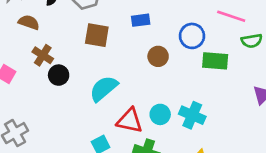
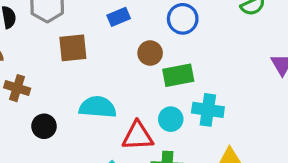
green rectangle: (215, 61) -> (178, 75), moved
black circle: (59, 75) -> (44, 126), moved
cyan semicircle: (104, 89) -> (98, 107), turned 60

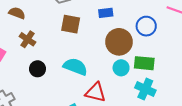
brown circle: (150, 53) -> (119, 42), size x1.6
green rectangle: (178, 75) -> (144, 63), moved
cyan circle: (171, 119) -> (121, 68), moved

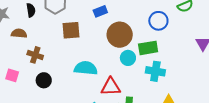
blue circle: (146, 26) -> (158, 21), moved
black circle: (38, 69) -> (44, 80), moved

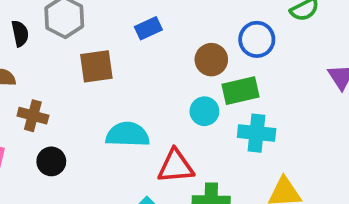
brown circle: (120, 35) -> (211, 60), moved, size x0.7

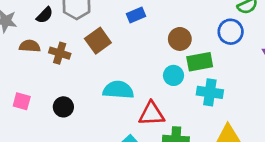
black semicircle: (20, 33) -> (45, 15), turned 54
blue circle: (257, 39) -> (231, 32), moved
brown square: (96, 66) -> (98, 41), turned -30
brown cross: (33, 116) -> (60, 53), moved

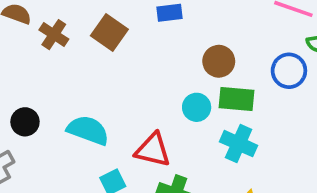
brown square: (98, 41) -> (109, 32), turned -35
cyan semicircle: (118, 90) -> (88, 130), moved
black circle: (63, 107) -> (25, 122), moved

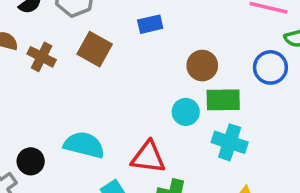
black circle: (25, 122) -> (31, 161), moved

